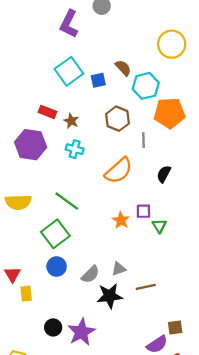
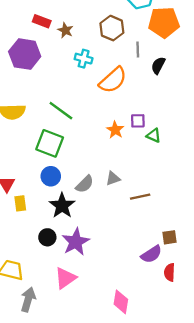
cyan cross: (75, 149) -> (84, 59), moved
black semicircle: (164, 174) -> (158, 65), moved
green triangle: (159, 226) -> (154, 136), turned -35
green square: (55, 234) -> (50, 143), turned -32
black star: (110, 296) -> (62, 206), moved, turned -30

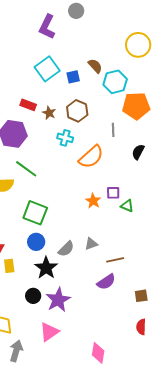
brown hexagon: (112, 28) -> (77, 111), moved
black semicircle: (158, 65) -> (138, 152), moved
green line: (61, 111) -> (26, 169), moved
purple semicircle: (151, 254) -> (106, 282), moved

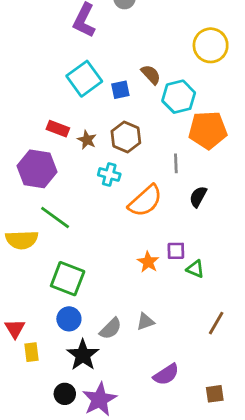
black semicircle: (138, 152) -> (198, 197), moved
brown line: (115, 260) -> (216, 323), moved, turned -48

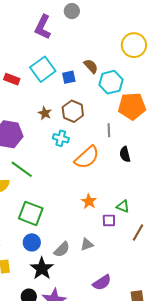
red rectangle: (58, 129) -> (12, 79), moved
black semicircle: (198, 197) -> (125, 154), turned -42
purple square: (176, 251) -> (109, 220), moved
brown line: (216, 323) -> (138, 232), moved

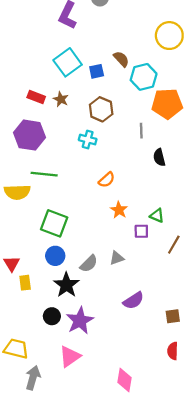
red rectangle: (12, 79) -> (36, 97), moved
brown star: (45, 113) -> (61, 99), moved
orange semicircle: (87, 157) -> (107, 180), moved, size x0.6
green line: (22, 169) -> (44, 174), turned -30

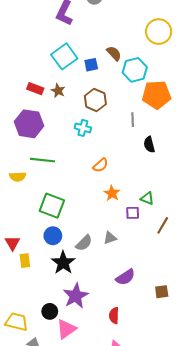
yellow semicircle: (17, 192) -> (18, 177), size x0.7
black circle: (52, 316) -> (50, 311), moved
red semicircle: (173, 351) -> (114, 316), moved

